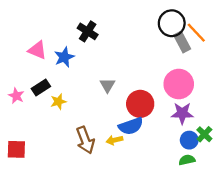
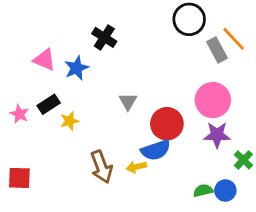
black circle: (172, 23) -> (189, 19), moved
blue circle: (189, 140) -> (225, 191), moved
green semicircle: (187, 160) -> (203, 191), moved

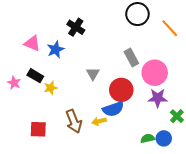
gray rectangle: (217, 50) -> (131, 58), moved
black rectangle: (49, 104) -> (35, 76), turned 63
red square: (19, 178) -> (38, 129), moved

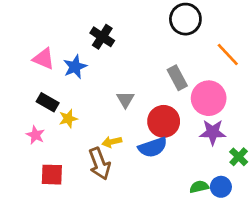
orange line: (170, 28) -> (228, 55), moved
pink star: (14, 83) -> (35, 135), moved
yellow arrow: (99, 121) -> (112, 142), moved

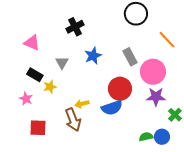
black cross: (102, 37) -> (75, 27), turned 30
blue star: (75, 67) -> (93, 56), moved
gray triangle: (125, 100) -> (62, 63), moved

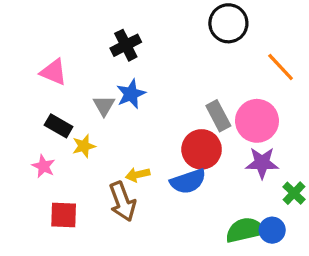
blue star: (93, 56) -> (131, 94), moved
gray rectangle: (130, 57) -> (218, 116), moved
green semicircle: (146, 137) -> (245, 230), size x1.6

